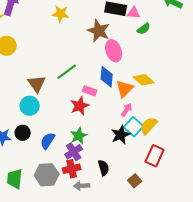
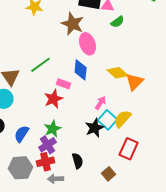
orange triangle: (125, 89) -> (135, 82), moved

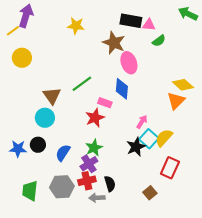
yellow diamond: (118, 73) -> (183, 85), moved
black semicircle: (78, 161) -> (110, 184), moved

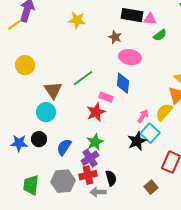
brown star: (114, 43) -> (115, 37), size x0.6
yellow circle: (22, 58) -> (25, 65), moved
pink ellipse: (129, 63) -> (130, 57), turned -60
yellow semicircle: (164, 138) -> (164, 112), moved

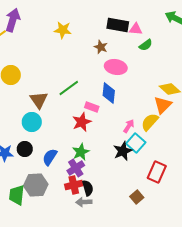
black semicircle: (111, 178) -> (88, 188), moved
gray hexagon: (63, 181) -> (36, 185), moved

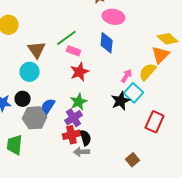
pink rectangle: (92, 107) -> (74, 51), moved
gray hexagon: (36, 185) -> (35, 118), moved
brown square: (137, 197) -> (133, 160), moved

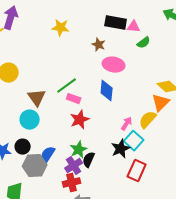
red rectangle: (155, 122) -> (137, 171), moved
black semicircle: (86, 138) -> (89, 160), moved, turned -140

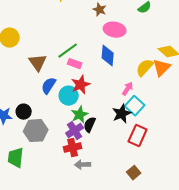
cyan circle: (30, 120) -> (69, 96), moved
yellow semicircle: (148, 120) -> (145, 68), moved
blue semicircle: (48, 155) -> (49, 86), moved

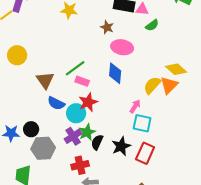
blue semicircle: (49, 86) -> (56, 103), turned -96
cyan square: (135, 106) -> (142, 123), turned -30
black star: (122, 114) -> (121, 146), moved
purple cross: (75, 131) -> (73, 136), moved

